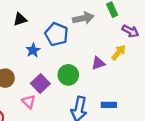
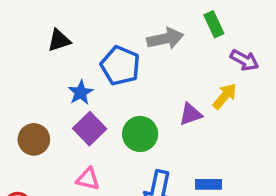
purple square: (40, 83) -> (90, 129), moved
pink triangle: (29, 102) -> (88, 179), moved, turned -32

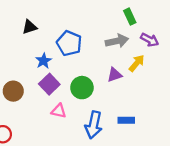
gray arrow: (165, 39) -> (117, 41), moved
pink triangle: (88, 179) -> (59, 111), moved

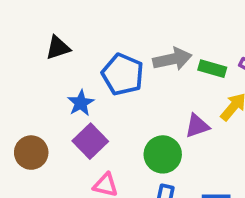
green rectangle: (130, 17) -> (212, 69), moved, turned -49
gray arrow: (117, 41) -> (172, 59), moved
green circle: (82, 88) -> (163, 154), moved

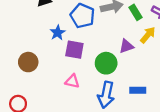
green rectangle: (212, 69) -> (135, 12), turned 42
purple square: (90, 141) -> (74, 50), moved, turned -36

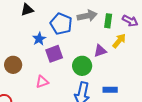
green rectangle: (135, 12) -> (108, 21), turned 40
purple square: (74, 50) -> (54, 54), turned -30
pink triangle: (72, 81) -> (42, 82), moved, turned -32

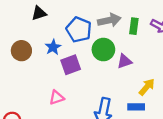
yellow arrow: (119, 41) -> (147, 87), moved
brown circle: (13, 65) -> (21, 51), moved
green circle: (82, 66) -> (103, 50), moved

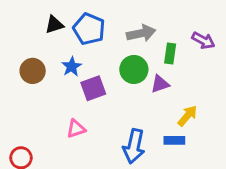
green rectangle: (134, 26) -> (170, 54), moved
blue pentagon: (79, 30) -> (89, 29), moved

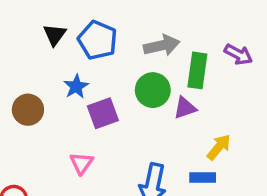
black triangle: (54, 25) -> (55, 35), turned -36
green rectangle: (170, 54) -> (197, 70), size x1.4
brown circle: (33, 71) -> (28, 110), moved
pink triangle: (76, 129) -> (81, 163), turned -36

